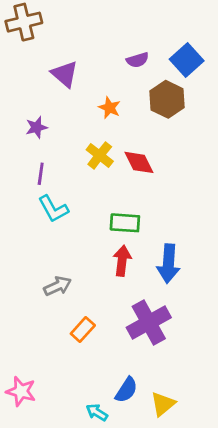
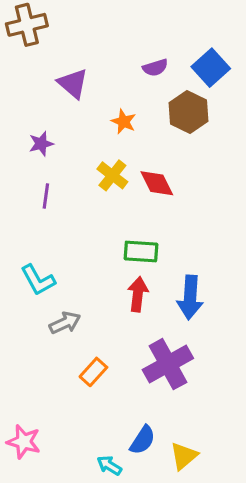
cyan L-shape: (53, 209) -> (38, 280), moved

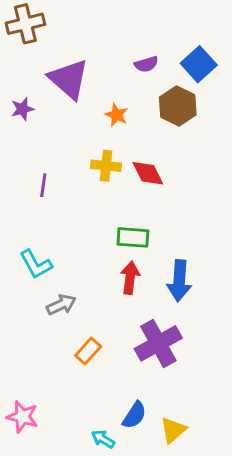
purple triangle: (73, 83) -> (69, 79), size x1.4
purple star: (41, 144) -> (22, 109), moved
yellow cross: (112, 175) -> (106, 166), turned -32

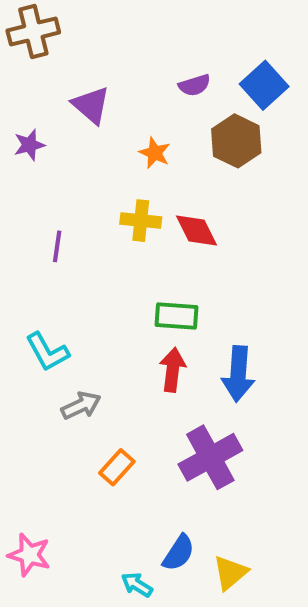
purple triangle: (69, 79) -> (91, 105), size x0.7

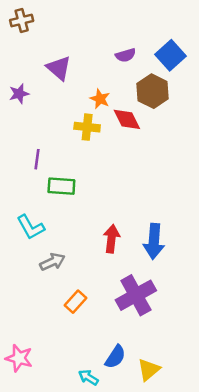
brown cross: (33, 32) -> (22, 21), size x0.7
yellow cross: (141, 221) -> (87, 127), moved
red diamond: (196, 230) -> (127, 119), moved
green rectangle: (177, 316) -> (61, 186), moved

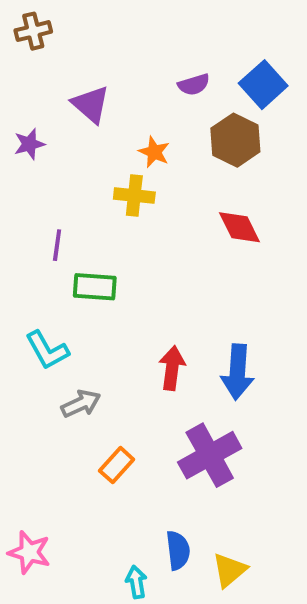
red diamond: (127, 119) -> (239, 227), moved
blue semicircle: (115, 357) -> (178, 550), turned -40
cyan arrow: (88, 377) -> (136, 582), turned 48

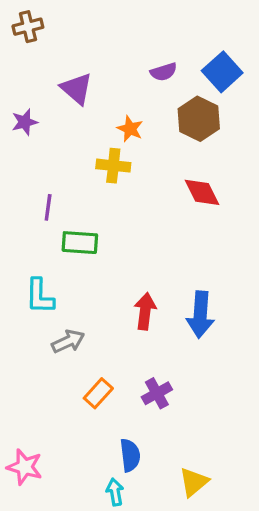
cyan L-shape: (47, 350) -> (40, 296), turned 30
purple cross: (210, 455) -> (157, 393), moved, size x0.6
blue semicircle: (178, 550) -> (130, 455), moved

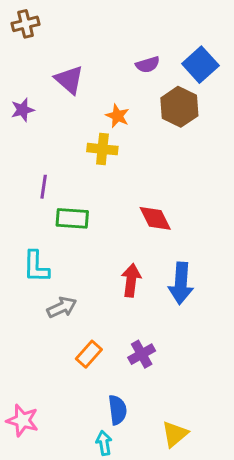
red diamond: (202, 192) -> (155, 218), moved

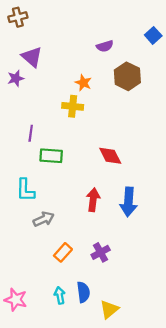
blue square: (200, 65) -> (153, 35), moved, size x0.7
purple triangle: (69, 80) -> (32, 57), moved
yellow triangle: (175, 434) -> (109, 309), moved
cyan arrow: (104, 443) -> (60, 295), moved

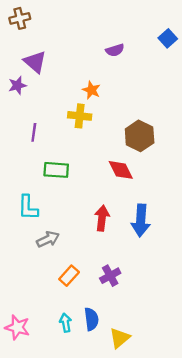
brown hexagon: (127, 76) -> (140, 136), moved
purple line: (31, 133) -> (34, 132), moved

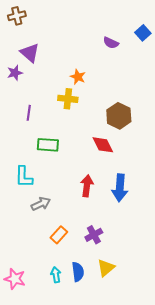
purple semicircle: (115, 50) -> (111, 43), moved, turned 42
yellow triangle: (120, 338) -> (106, 268), moved

